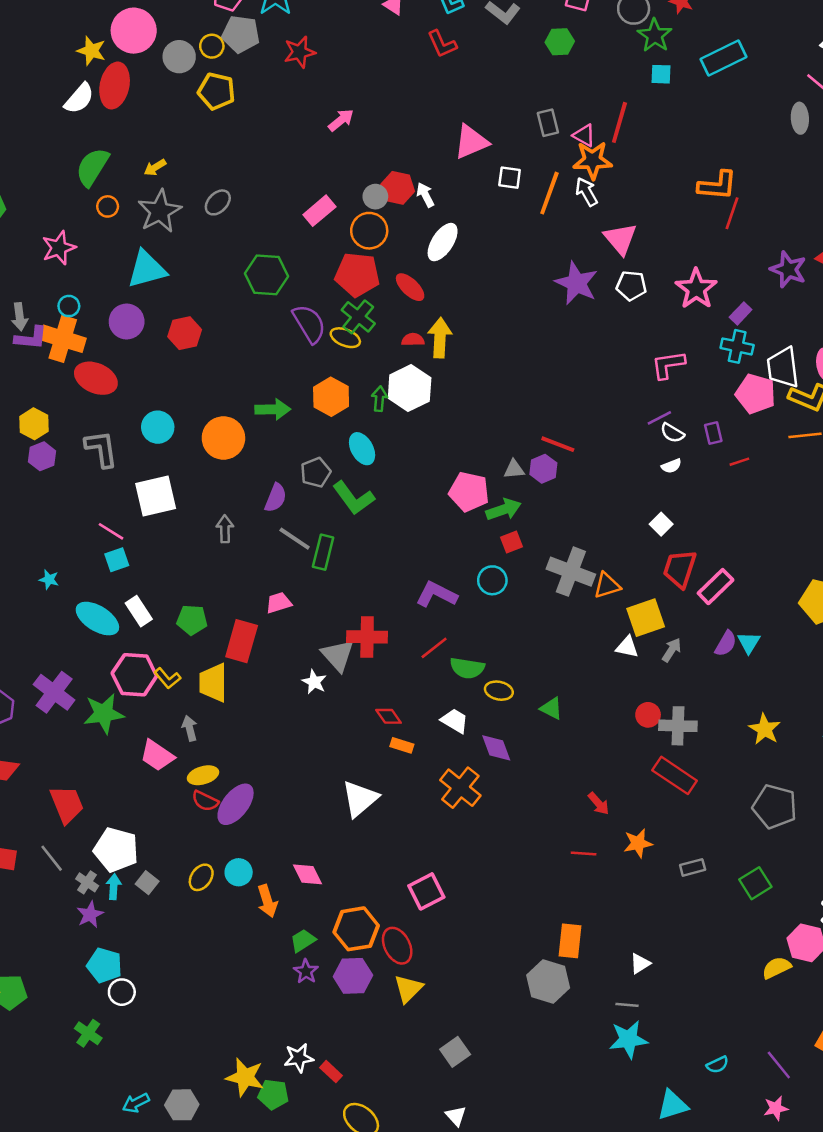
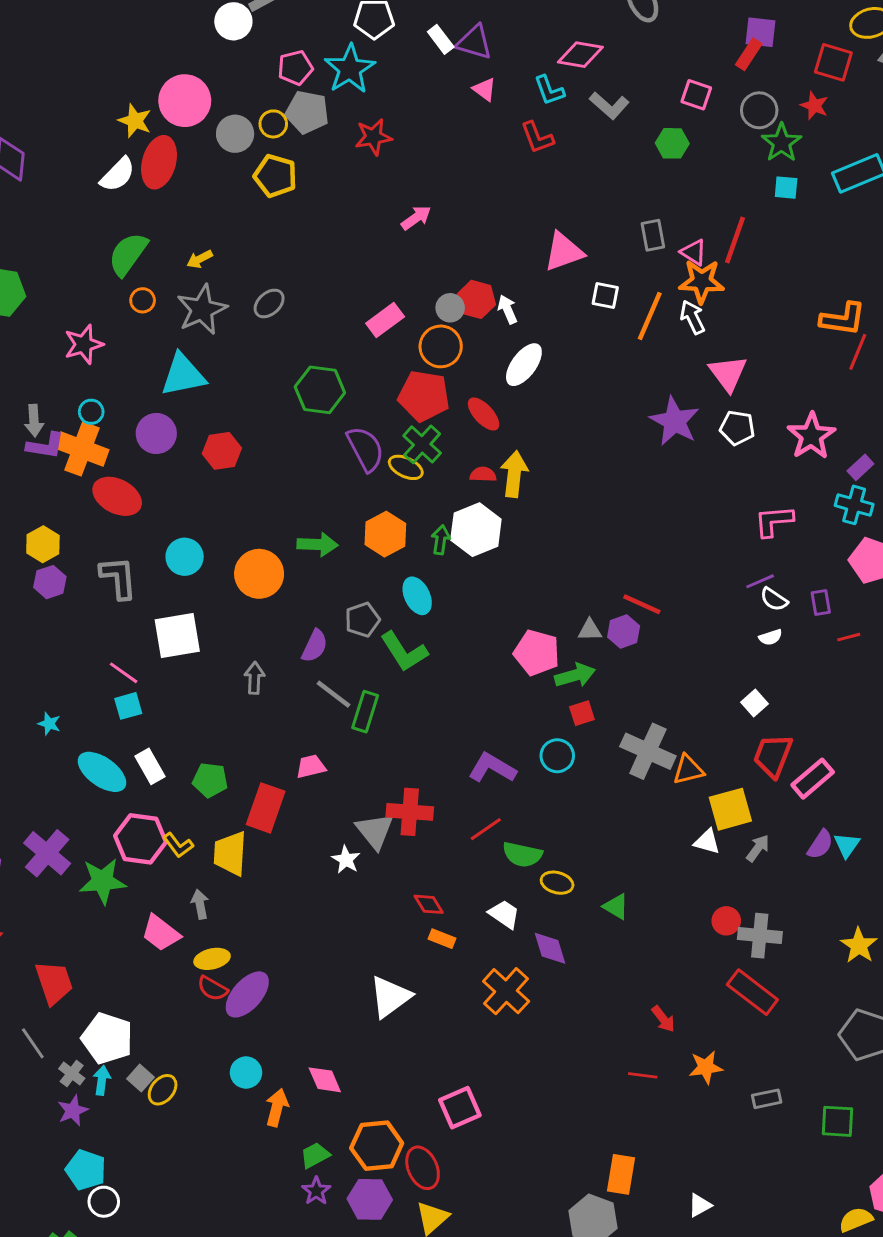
yellow ellipse: (201, 877) -> (163, 1090), moved
green square: (755, 883) -> (838, 1121), turned 32
orange arrow: (267, 901) -> (277, 1108), turned -152

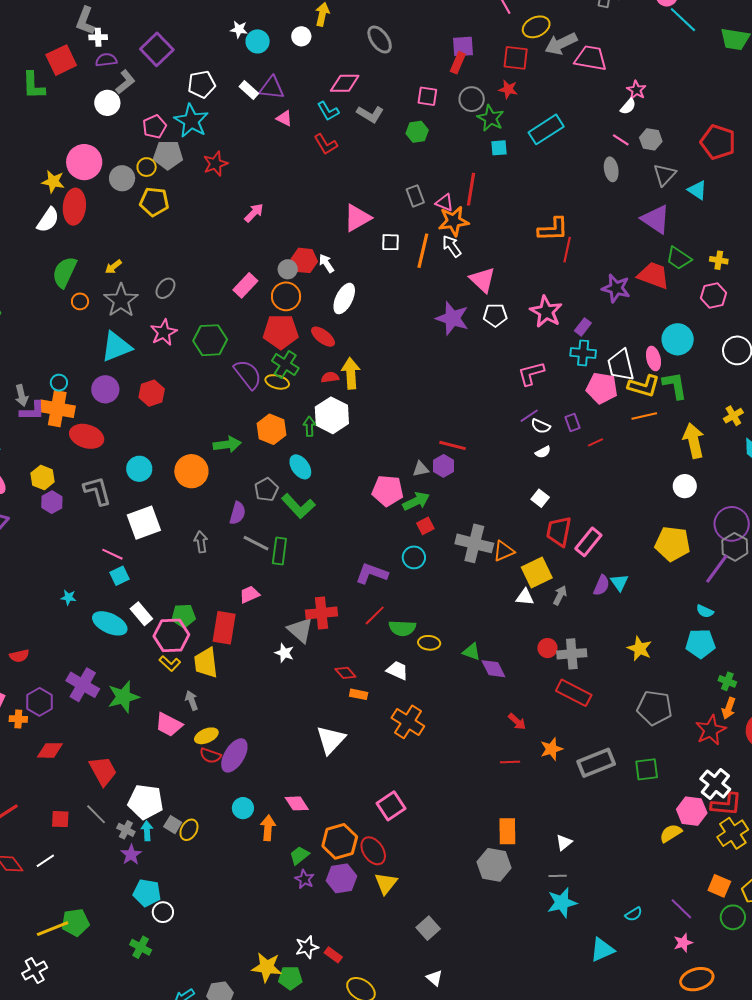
pink star: (84, 344) -> (164, 332), moved
pink hexagon: (141, 839) -> (171, 635), moved
purple diamond: (550, 948) -> (493, 669), moved
gray rectangle: (767, 1099) -> (596, 763), size x1.8

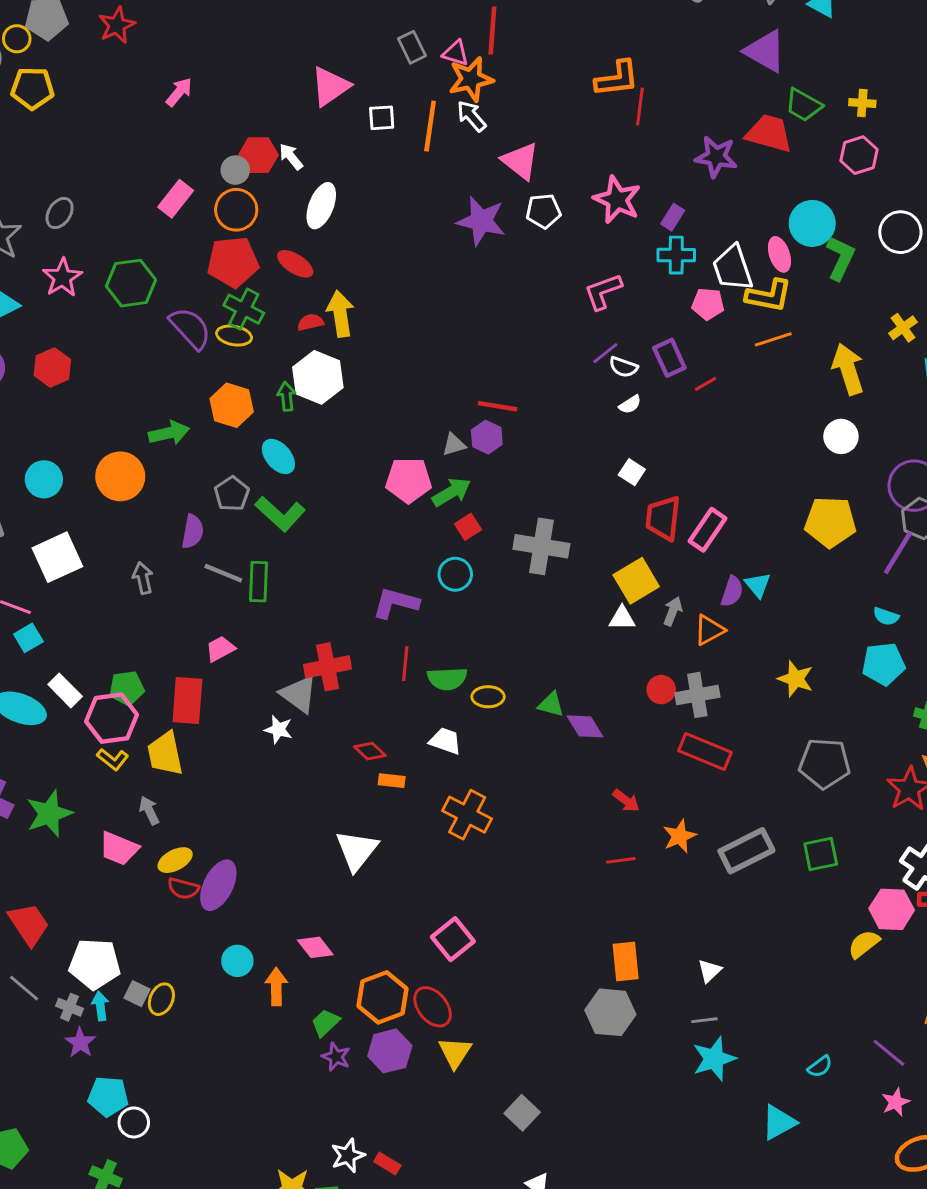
green L-shape: (675, 385) -> (840, 258), moved, turned 40
pink pentagon: (602, 388) -> (708, 304), size x0.7
purple rectangle: (573, 423) -> (669, 358), size x1.4
orange triangle: (504, 551) -> (709, 630), moved
red line: (375, 615) -> (405, 664), turned -35

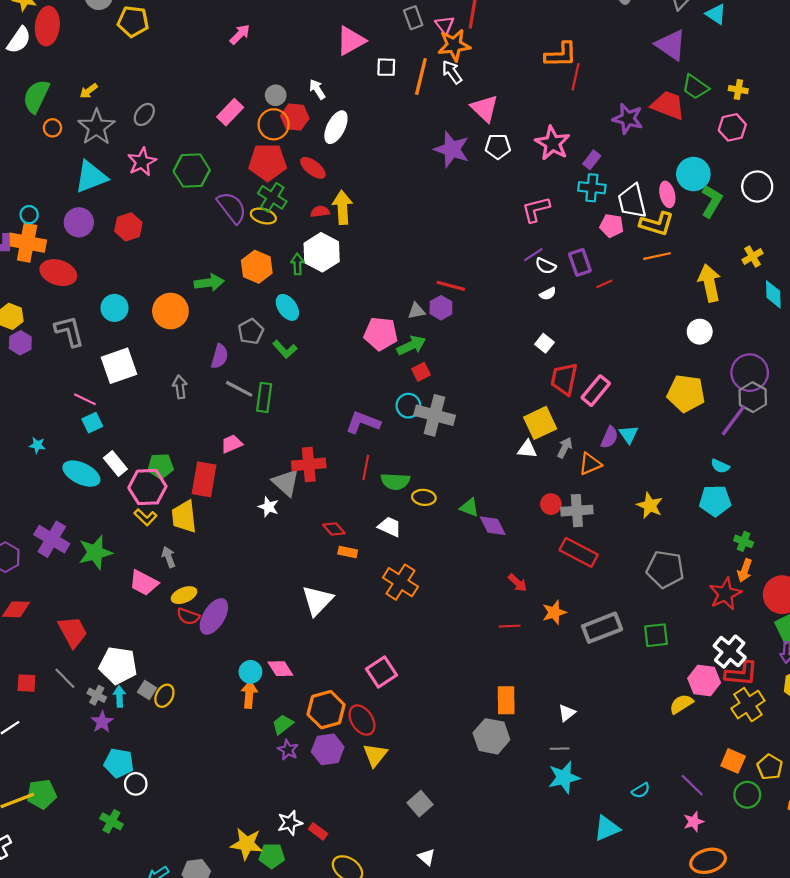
pink triangle: (456, 53) -> (445, 25), turned 30
red hexagon: (258, 155) -> (295, 117), moved
green L-shape: (280, 514) -> (285, 349), size x0.7
gray cross: (541, 546) -> (435, 415), moved
cyan circle: (237, 961) -> (250, 672), moved

